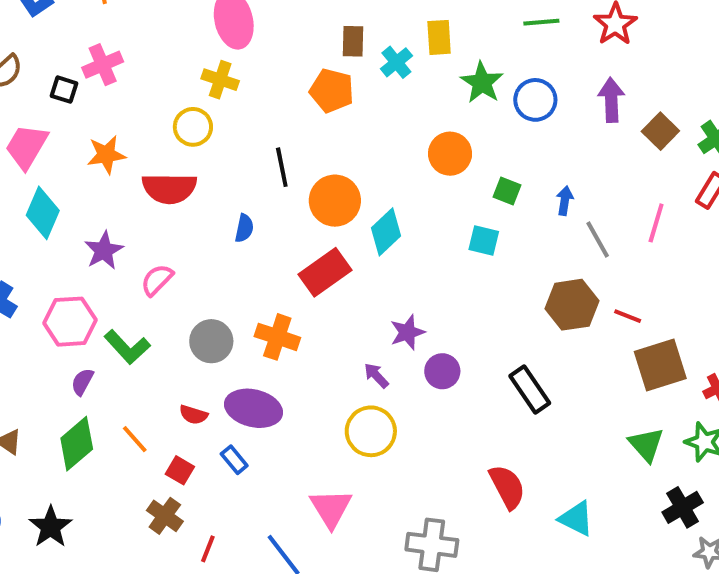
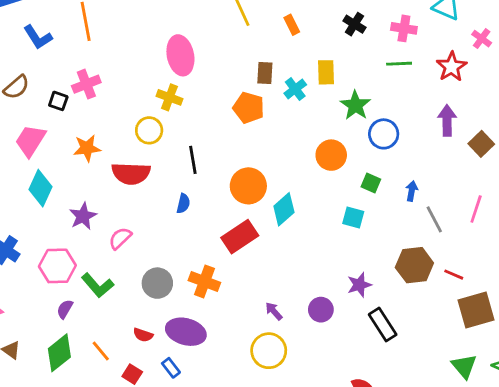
blue circle: (535, 100) -> (384, 134), moved
black line: (282, 167) -> (193, 160), moved
purple star: (407, 332) -> (359, 285), moved

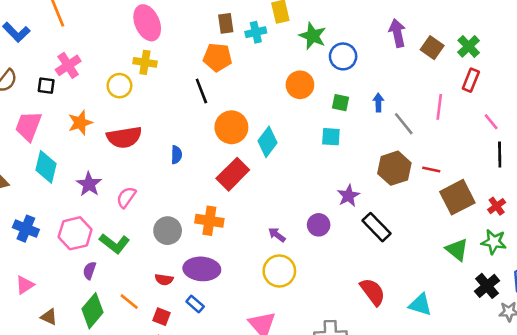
cyan cross: (295, 89) -> (256, 32), turned 36
yellow circle: (149, 130) -> (119, 86), moved
black line: (193, 160) -> (201, 91), moved

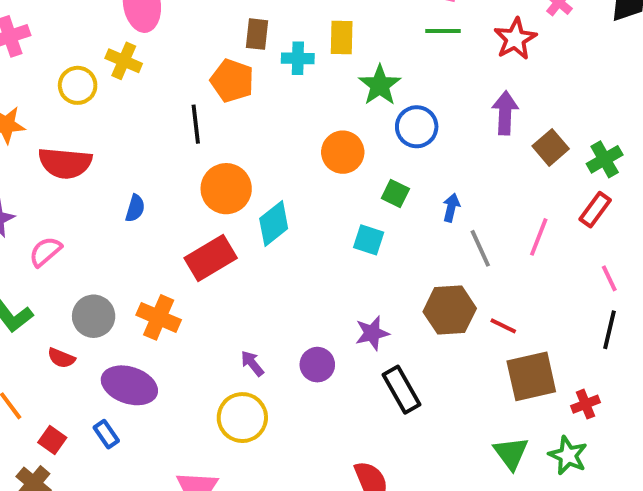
red semicircle: (164, 280) -> (61, 358), moved

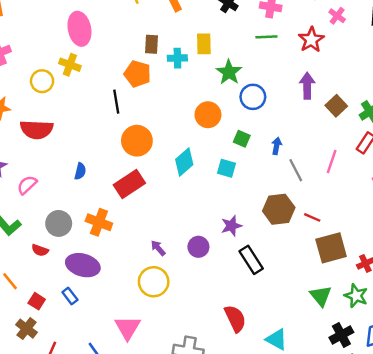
blue semicircle: (135, 208) -> (80, 171), moved
cyan diamond: (274, 224) -> (184, 162), moved

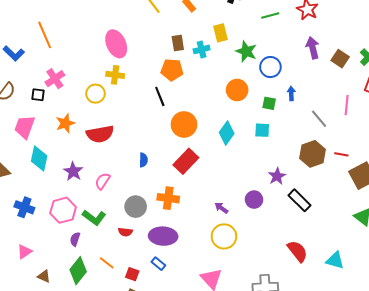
blue arrow: (277, 146) -> (291, 93), moved

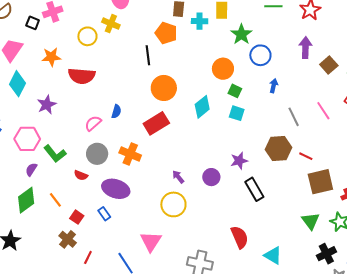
green square: (269, 103) -> (235, 91), moved
pink line: (347, 105) -> (323, 111), turned -54
pink semicircle: (103, 181) -> (93, 123), moved

